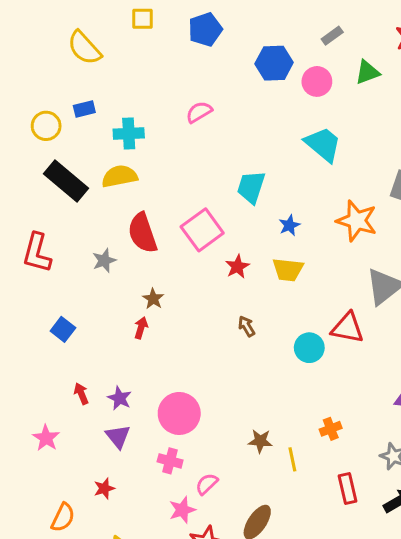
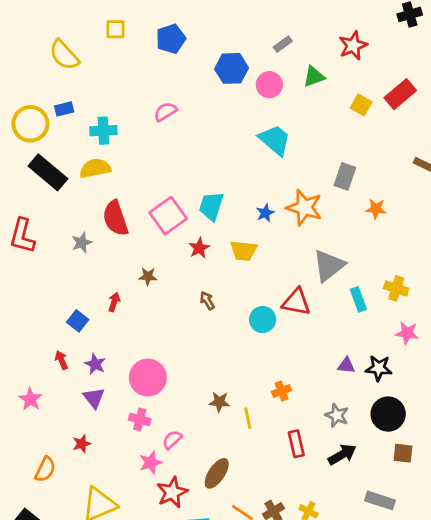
yellow circle: (46, 126) -> (30, 124), size x1.4
cyan trapezoid: (251, 187) -> (211, 206), moved
blue star: (289, 225) -> (265, 213), moved
brown star: (153, 299) -> (148, 276), moved, turned -30
blue square: (63, 329) -> (78, 321), moved

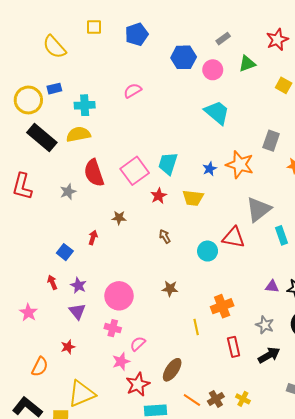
orange cross: (281, 391) -> (222, 306), size x1.5
brown star: (219, 402) -> (170, 289), moved

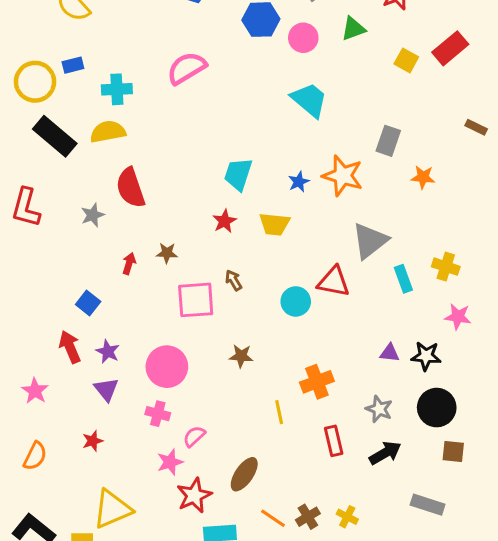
pink semicircle: (133, 91) -> (187, 68), size x1.5
pink square: (135, 171) -> (196, 300), moved, turned 32
red arrow: (93, 237) -> (129, 264), moved
red arrow: (52, 282) -> (70, 347), size x1.5
orange semicircle: (40, 367) -> (35, 456), moved

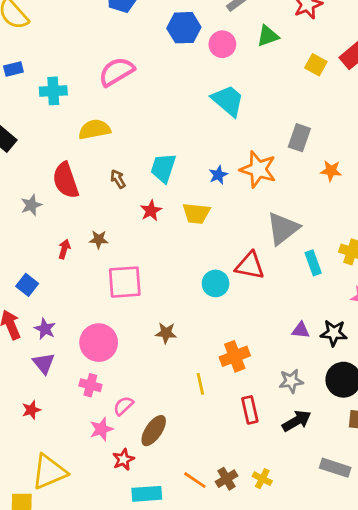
yellow semicircle: (108, 132) -> (95, 129), moved
brown arrow: (234, 280) -> (118, 179), moved
gray star: (379, 409) -> (291, 381), turned -30
brown ellipse: (244, 474) -> (154, 431), moved
red star: (194, 495) -> (123, 459), size x0.7

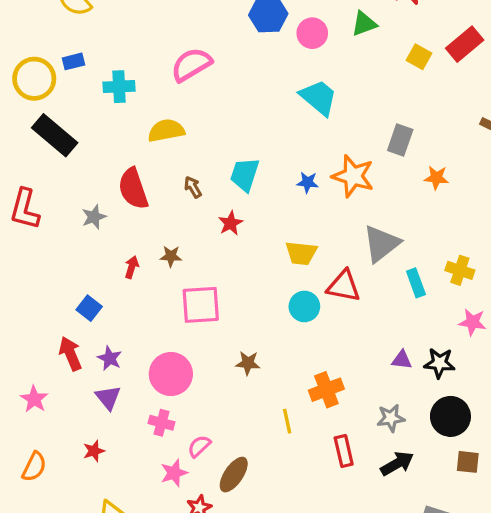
blue star: (218, 175) -> (308, 182), turned 30
yellow trapezoid: (196, 213) -> (301, 253), moved

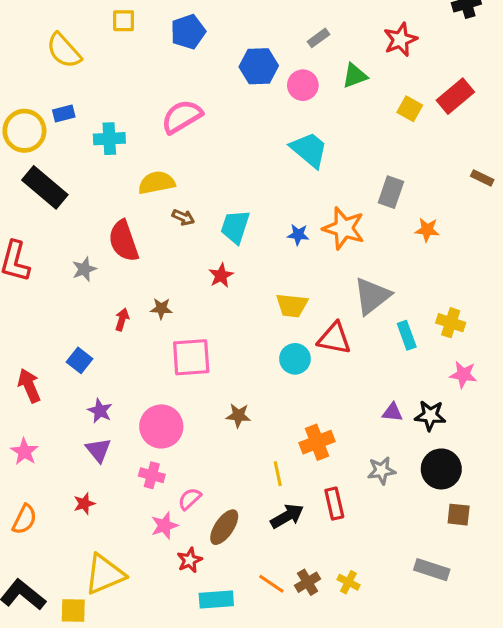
brown arrow: (193, 187) -> (183, 217), moved, turned 145
red arrow: (70, 354) -> (29, 386), moved
black arrow: (397, 464) -> (287, 516), moved

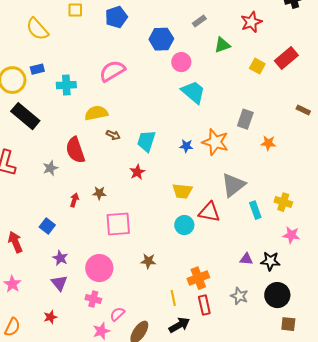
pink circle: (303, 85) -> (181, 62), moved
gray star: (381, 471) -> (239, 296), turned 30
red rectangle: (334, 504) -> (204, 305), moved

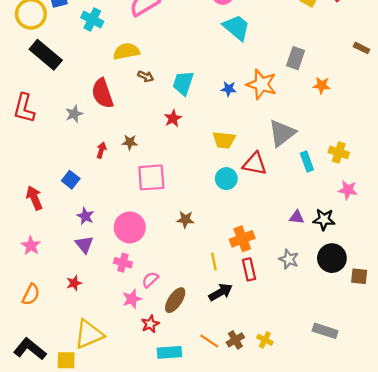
cyan cross: (66, 85) -> (92, 20), turned 30
brown square: (288, 324) -> (359, 276), moved

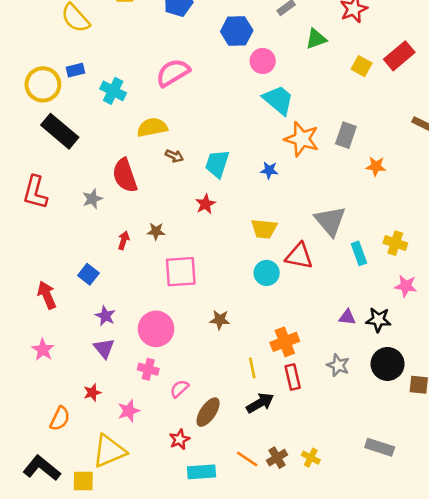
orange star: (261, 84) -> (302, 139), moved
gray triangle: (282, 133) -> (330, 221), turned -32
orange semicircle: (31, 294) -> (60, 419), moved
pink star: (132, 299) -> (129, 411), moved

